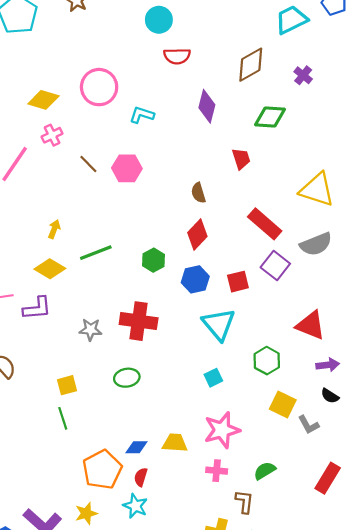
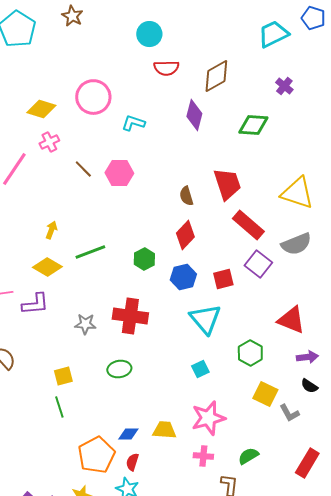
brown diamond: (251, 65) -> (216, 76), moved
red trapezoid: (241, 159) -> (227, 184), moved, size x1.6

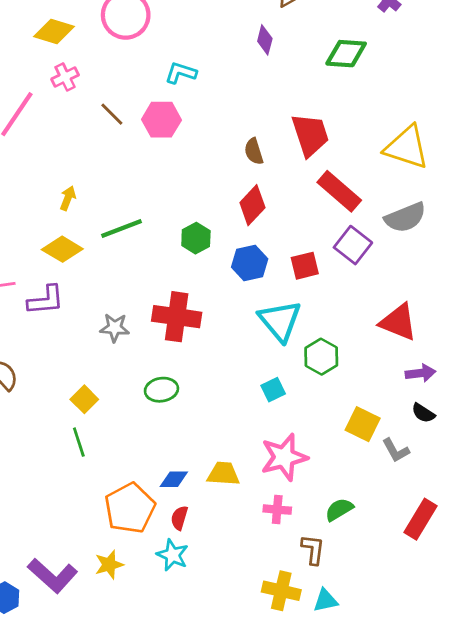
purple diamond: (194, 115) -> (265, 40), size x0.7
cyan L-shape: (133, 123) -> (181, 73), moved
green hexagon: (250, 353) -> (321, 357), moved
yellow square: (63, 376) -> (84, 399), turned -30

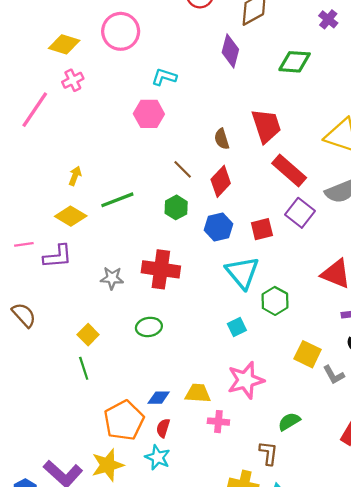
purple diamond: (265, 40) -> (230, 51), size x1.4
brown line: (112, 114) -> (183, 169), moved
pink cross: (277, 510) -> (218, 422), moved
yellow star: (109, 565) -> (108, 465), size x1.4

